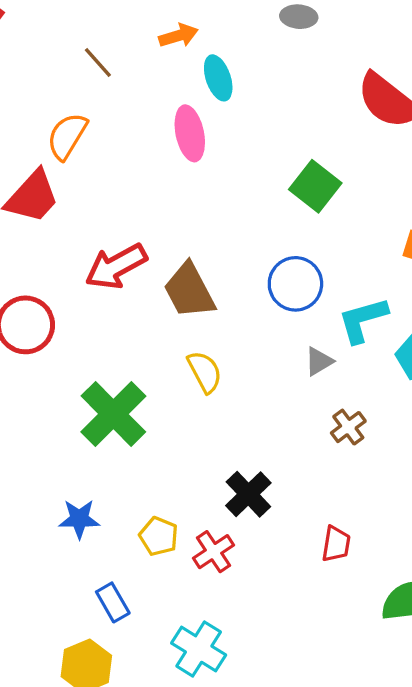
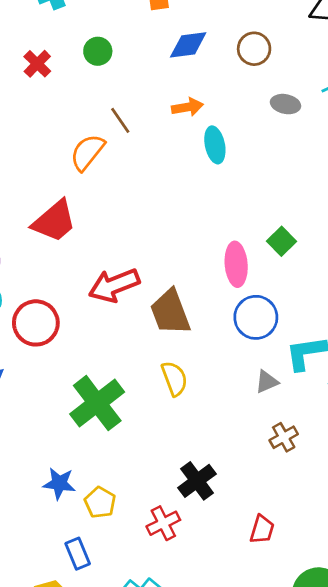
pink ellipse: (190, 133) -> (236, 264), moved
orange semicircle: (67, 136) -> (87, 152), moved
green square: (315, 186) -> (282, 241), size x0.7
yellow pentagon: (159, 536) -> (100, 502), moved

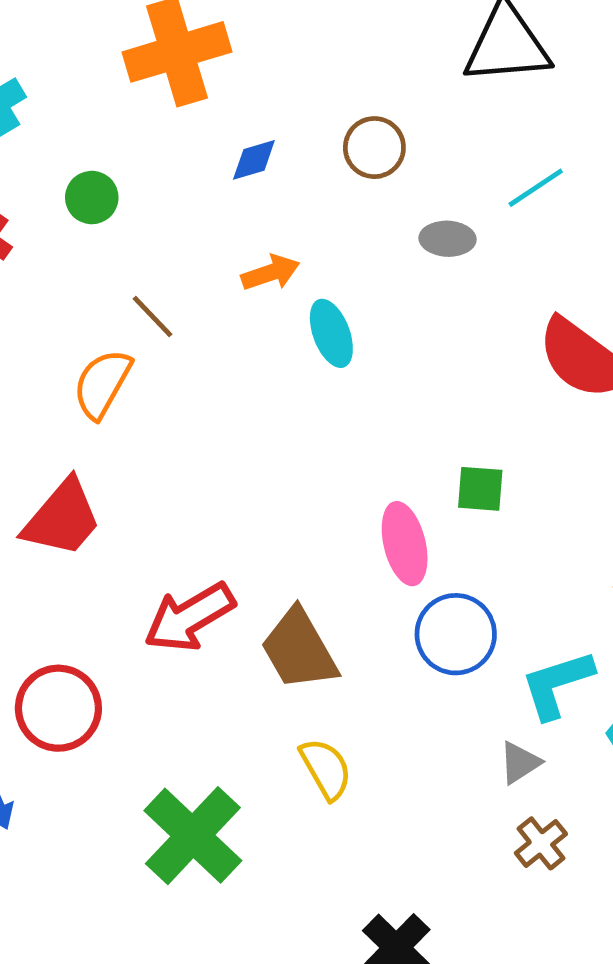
blue diamond: (188, 45) -> (254, 160), size x0.7
green square: (282, 241) -> (480, 489), turned -32
gray triangle: (267, 382) -> (520, 763), moved

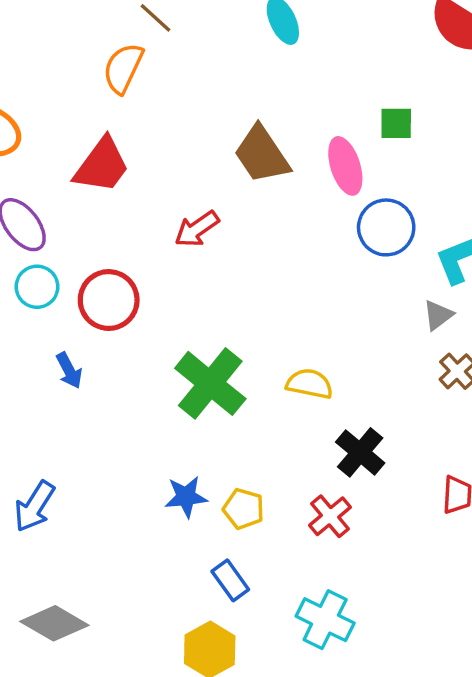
red arrow: (189, 617) -> (197, 229), size x0.7
brown trapezoid: (299, 649) -> (262, 155), moved
yellow semicircle: (326, 769) -> (309, 384), moved, turned -45

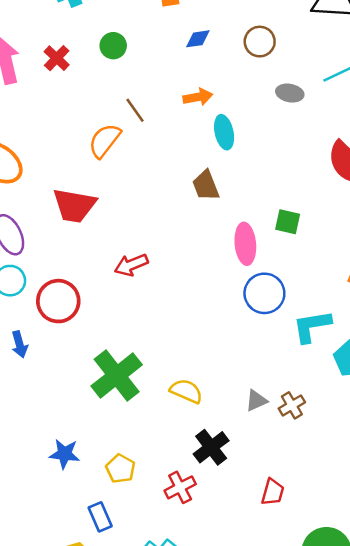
brown trapezoid: (262, 155) -> (206, 185), moved, size x0.7
red trapezoid: (102, 165) -> (74, 205), turned 51
gray triangle: (438, 315) -> (256, 401), moved
blue star: (186, 497) -> (64, 454), moved

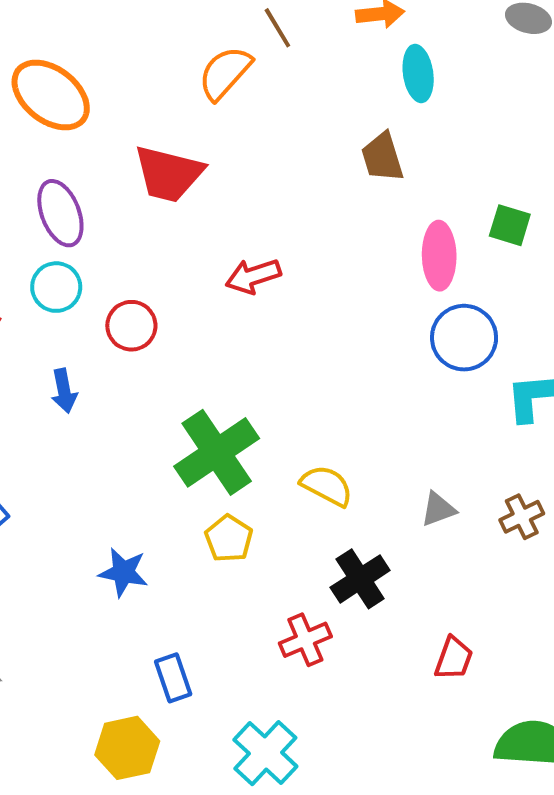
red circle: (58, 301) -> (131, 326), size x0.7
brown cross: (292, 405) -> (522, 517), moved
yellow pentagon: (121, 469) -> (229, 539), moved

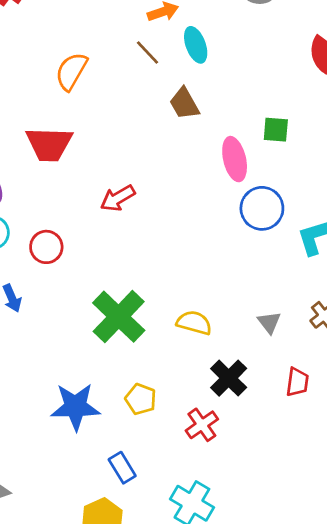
brown line: (277, 28) -> (148, 52), moved
gray triangle: (438, 509) -> (269, 322), turned -35
yellow pentagon: (229, 539) -> (141, 399), moved
blue star: (123, 572) -> (75, 407), size x1.5
red trapezoid: (454, 658) -> (297, 382), moved

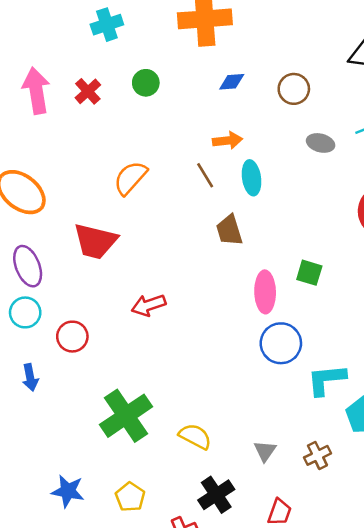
blue star: (75, 407) -> (68, 491), size x0.7

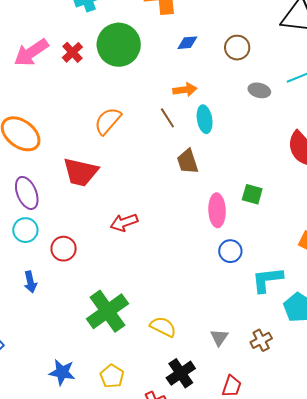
green circle: (146, 83) -> (119, 45), size x2.0
pink arrow: (36, 91) -> (31, 53), turned -114
blue circle: (281, 343) -> (230, 251), size x0.7

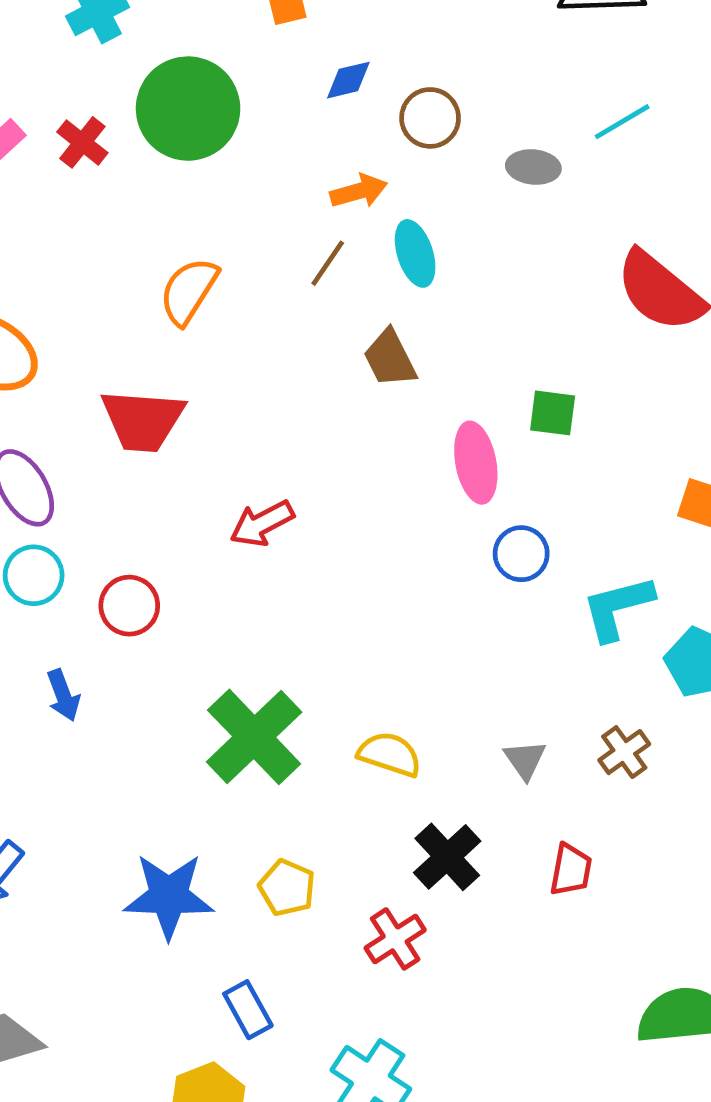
brown circle: (237, 48) -> (430, 118), moved
brown line: (167, 118) -> (328, 263), turned 75
blue star: (62, 372) -> (169, 896), size x1.4

